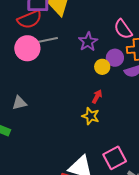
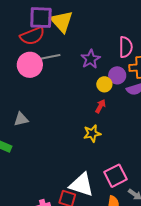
pink semicircle: (123, 29) -> (126, 47), turned -145
red arrow: (97, 96) -> (100, 106), moved
yellow star: (91, 116) -> (92, 133), turned -30

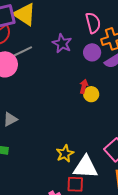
yellow circle: (104, 84) -> (91, 94), moved
yellow star: (92, 133) -> (65, 154), moved

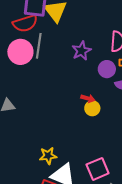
gray line: (20, 53) -> (39, 46), turned -75
red arrow: (84, 86) -> (88, 98), turned 72

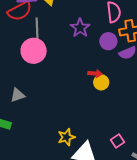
pink circle: (20, 52) -> (34, 51), moved
pink square: (98, 169) -> (117, 141), size x0.6

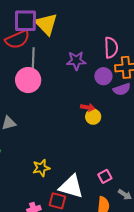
purple star: (80, 28) -> (76, 61), turned 30
yellow star: (66, 137) -> (41, 168), moved

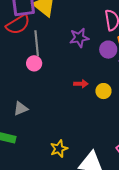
pink circle: (28, 80) -> (34, 63), size x0.6
red arrow: (88, 107) -> (81, 84), moved

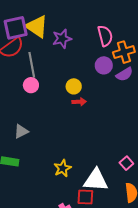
purple star: (79, 38) -> (62, 39), moved
yellow circle: (103, 91) -> (74, 86), moved

